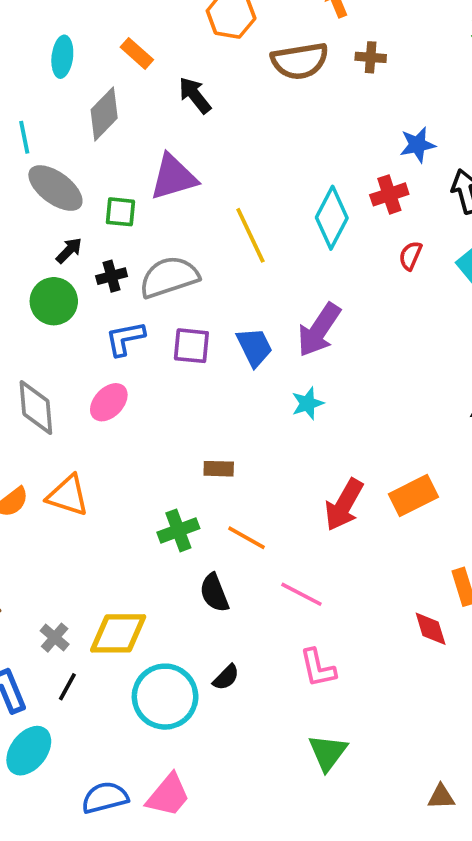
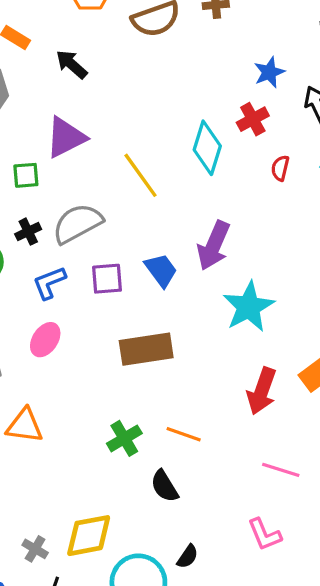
cyan star: (308, 403) -> (249, 307), moved, size x1.8
brown rectangle: (219, 469) -> (146, 349), moved, size x2.0
pink line: (301, 594) -> (281, 470), moved

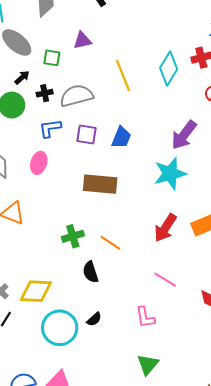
purple triangle: (66, 137) -> (82, 40), size x0.7
purple arrow: (214, 246) -> (184, 135), moved
blue trapezoid: (161, 270) -> (121, 137), turned 45
pink ellipse: (45, 340) -> (39, 163), turned -30

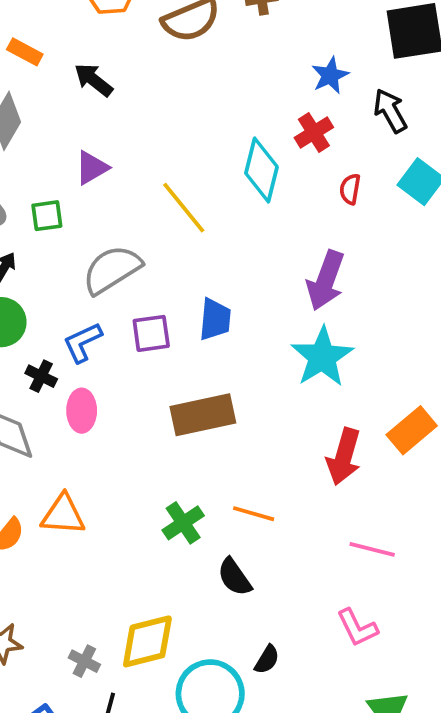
black cross: (45, 93) -> (41, 376), moved, turned -35

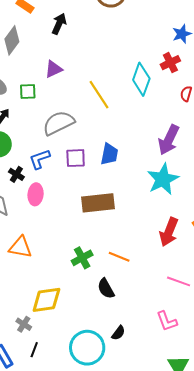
black arrow: (93, 80) -> (59, 24), turned 70
yellow diamond: (147, 641) -> (46, 300), moved

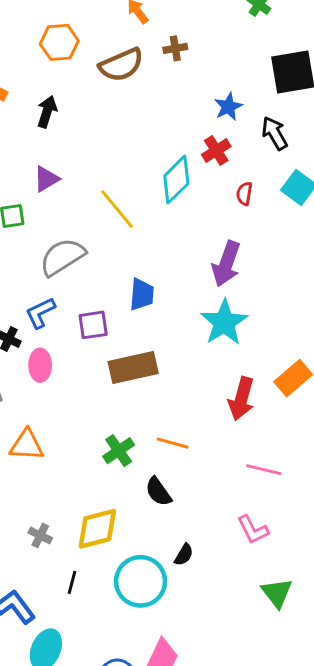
cyan diamond: (141, 79) -> (176, 180), turned 32
purple square: (76, 158) -> (93, 325), moved
yellow diamond: (46, 300) -> (97, 529), moved
gray cross: (24, 324) -> (40, 535), moved
black line: (34, 350) -> (72, 582), moved

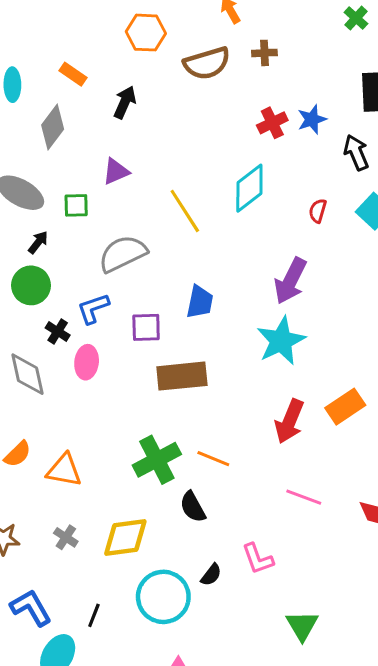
red cross: (216, 150) -> (272, 123), moved
orange triangle: (27, 445) -> (64, 470), moved
green cross: (119, 451) -> (157, 460), size x1.4
pink L-shape: (253, 530) -> (258, 559), moved
black line: (72, 582) -> (94, 615), moved

